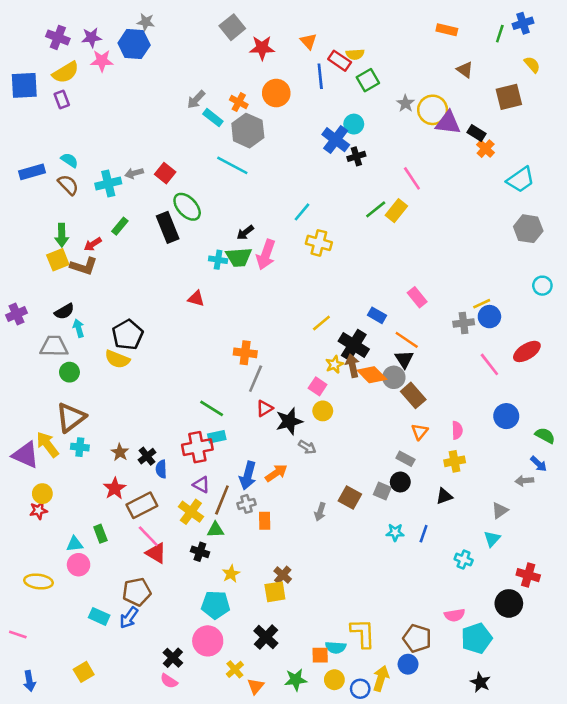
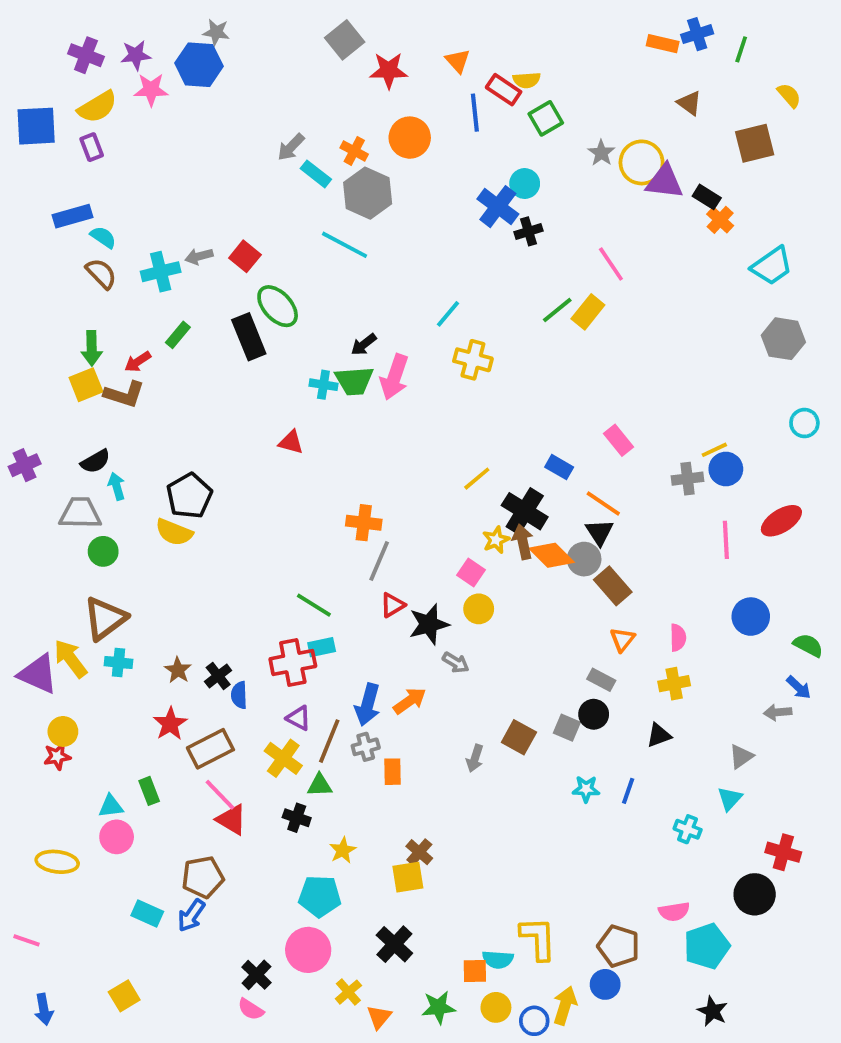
blue cross: (523, 23) -> (697, 34), moved
blue rectangle: (32, 172) -> (72, 216), moved
pink line: (489, 364) -> (726, 540), turned 35

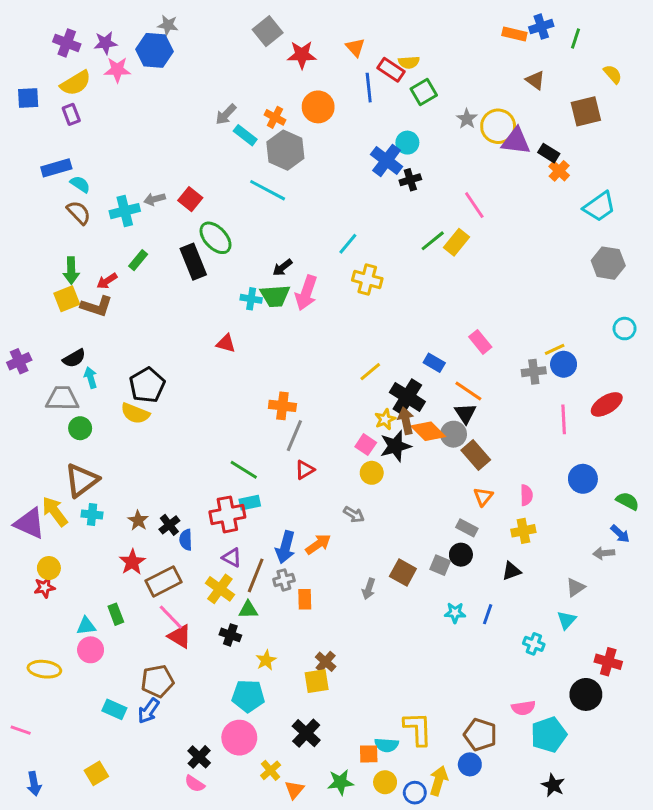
blue square: (36, 126) -> (28, 98), size x0.7
black star: (429, 624) -> (395, 446), moved

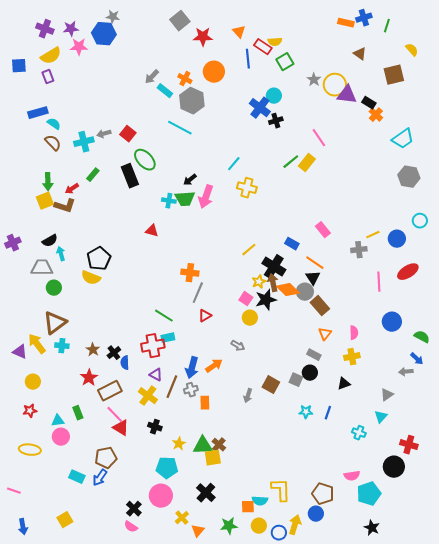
blue circle: (564, 364) -> (397, 239), moved
purple triangle: (30, 523) -> (20, 352), size x0.7
red star: (44, 587) -> (30, 411), moved
green triangle: (248, 610) -> (203, 446), moved, size x1.5

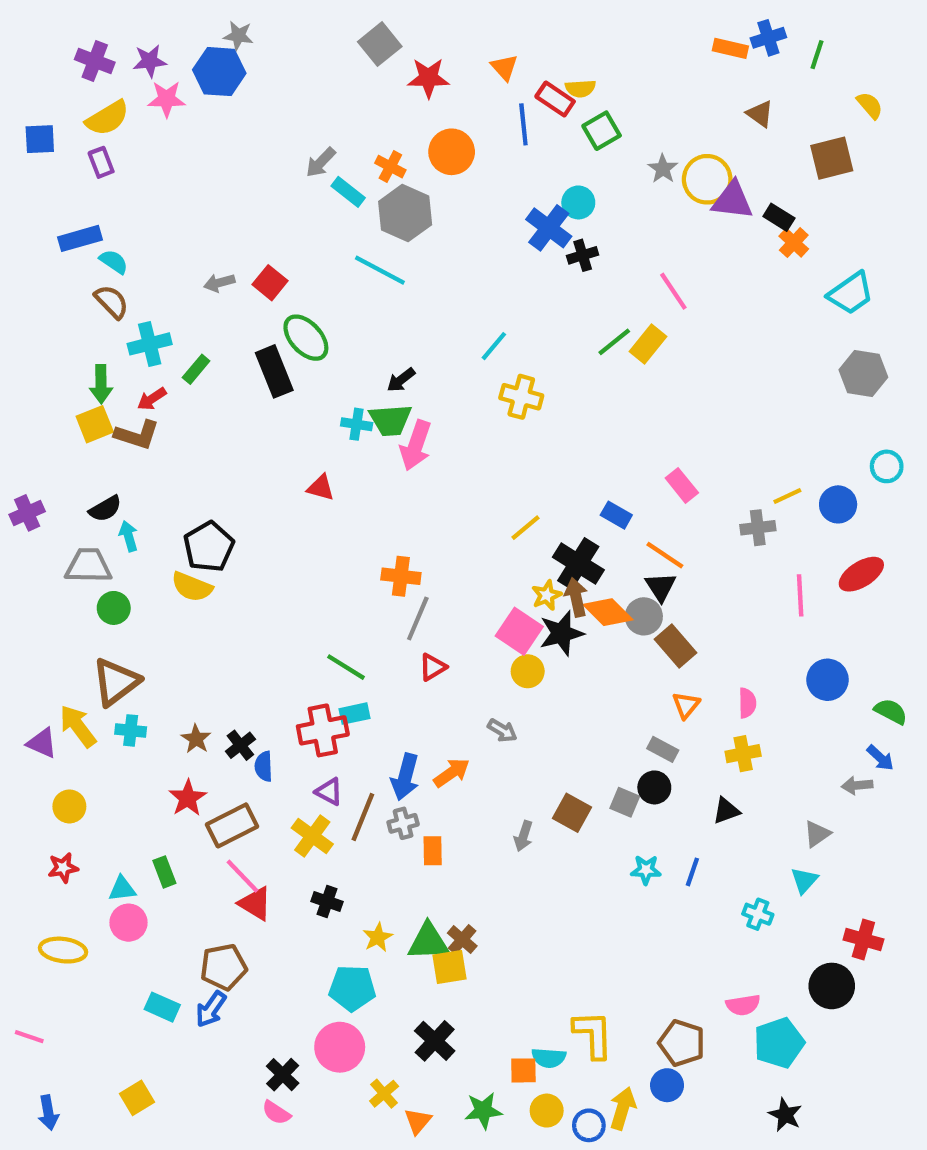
cyan cross: (84, 142) -> (150, 344), moved
pink arrow: (206, 197) -> (416, 445), moved
pink square: (246, 299) -> (519, 631), size x1.5

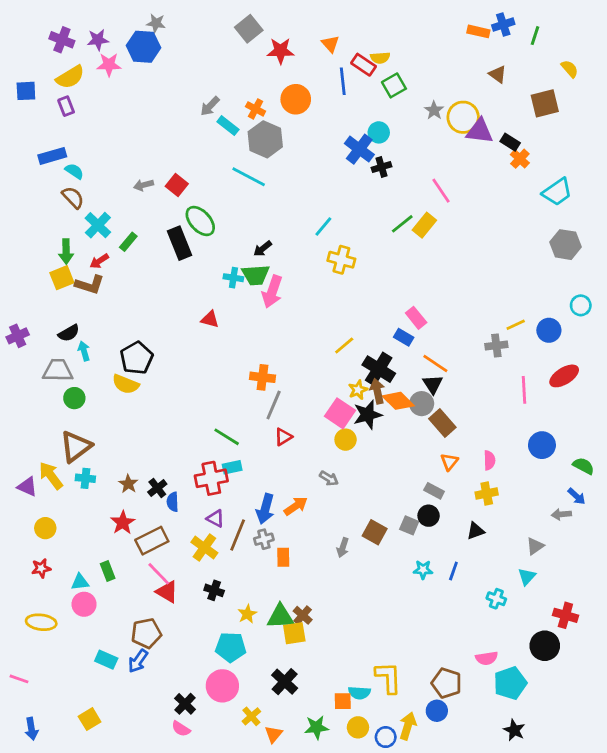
cyan cross: (150, 344) -> (98, 225), turned -32
pink rectangle: (682, 485) -> (416, 318), moved

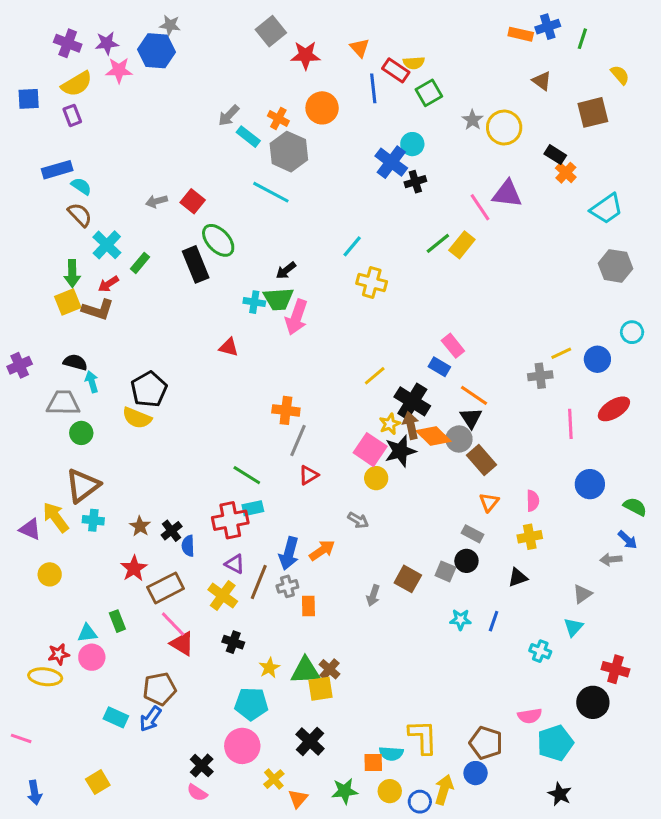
purple triangle: (480, 131) -> (507, 194), moved
black semicircle: (69, 333) -> (75, 362), turned -135
red star: (41, 568) -> (59, 654), moved

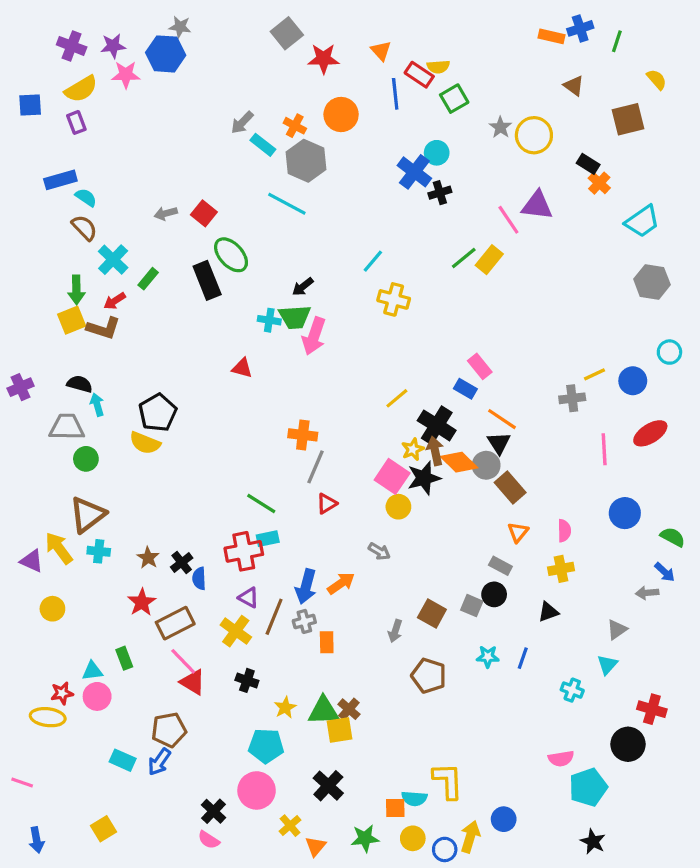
brown pentagon: (486, 743) -> (429, 676), moved

